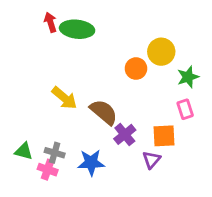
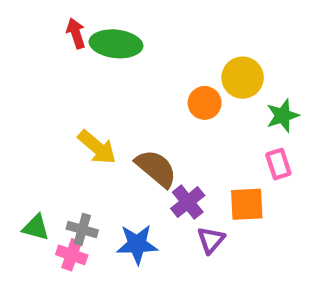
purple triangle: (151, 160) -> (211, 240), moved

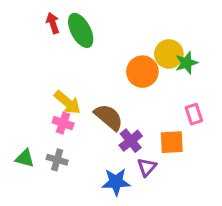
green ellipse: (116, 44) -> (81, 30), turned 56
orange circle: (205, 103) -> (142, 72), size x1.4
green star: (283, 116) -> (187, 63), moved
blue star: (137, 244) -> (116, 182), moved
pink cross: (72, 255) -> (63, 123), moved

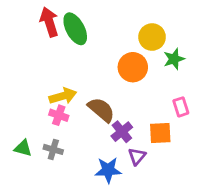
red arrow: (53, 23) -> (49, 22), size x1.5
yellow circle: (169, 54) -> (152, 37), moved
yellow arrow: (67, 102) -> (63, 96), turned -56

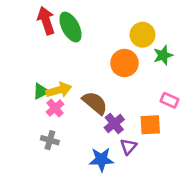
pink rectangle: (181, 107) -> (169, 100), turned -48
pink cross: (59, 115) -> (55, 108), turned 30
green triangle: (23, 148) -> (41, 91), moved, turned -42

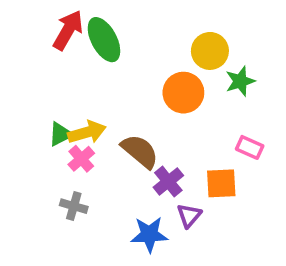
red arrow: (46, 21) -> (68, 30), turned 48

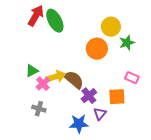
yellow arrow: (87, 132) -> (56, 77), moved

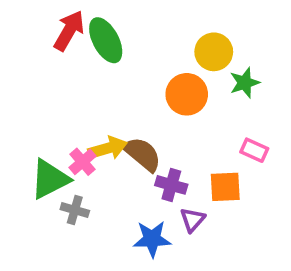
green triangle: (32, 71) -> (50, 179), moved, size x1.6
purple cross: (89, 96) -> (171, 185), turned -35

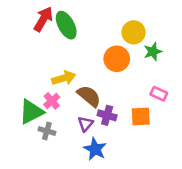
yellow arrow: (108, 148) -> (64, 78), moved
purple triangle: (193, 220) -> (85, 124), moved
blue star: (152, 239) -> (95, 149), turned 30

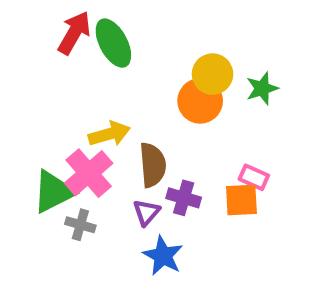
yellow circle: (134, 32) -> (213, 74), moved
pink rectangle: (159, 94) -> (254, 177), moved
brown semicircle: (89, 96) -> (153, 165), turned 45
pink cross: (52, 101) -> (89, 173), size x1.6

